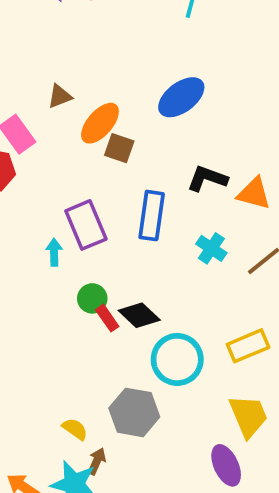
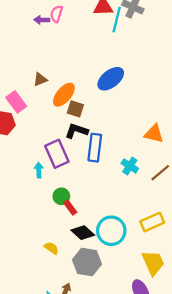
black L-shape: (207, 179) -> (77, 131), moved
black diamond: (139, 315) -> (83, 233), moved
yellow semicircle: (75, 429) -> (51, 248), moved

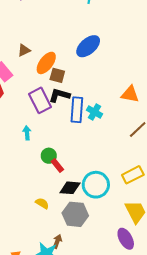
purple rectangle: (57, 154) -> (40, 100), moved
cyan cross: (130, 166) -> (94, 112), moved
black diamond: (83, 233) -> (70, 188), turned -35

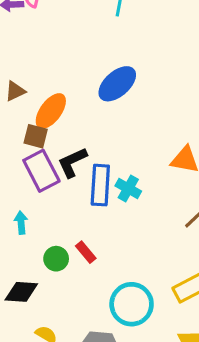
brown square: (57, 75) -> (36, 136), moved
black L-shape: (59, 95) -> (72, 162), turned -40
red rectangle: (57, 165) -> (86, 252), moved
black diamond: (70, 188) -> (21, 292), moved

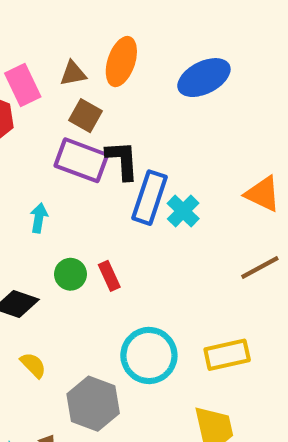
brown triangle: (15, 91) -> (73, 73), moved
orange ellipse: (51, 111) -> (121, 62), moved, turned -33
black L-shape: (72, 162) -> (122, 160), turned 96
purple rectangle: (41, 171) -> (81, 160), turned -57

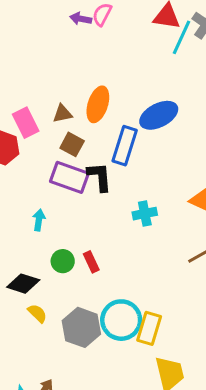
blue rectangle: (150, 198) -> (125, 146), moved
cyan cross: (183, 211) -> (145, 214), turned 35
yellow rectangle: (227, 355) -> (149, 328), moved, turned -60
yellow semicircle: (33, 365) -> (37, 313), moved
gray hexagon: (93, 404) -> (81, 327), moved

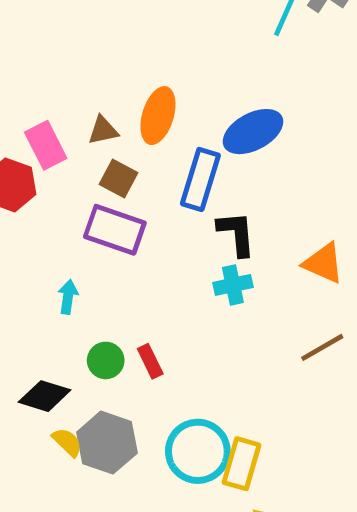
black L-shape: (100, 177) -> (236, 234), moved
gray hexagon: (81, 327) -> (107, 443), moved

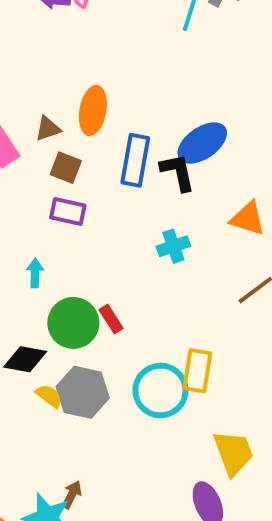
blue ellipse: (253, 132) -> (202, 143), moved
purple rectangle: (115, 230) -> (68, 211), size x0.7
black L-shape: (236, 234) -> (178, 172), moved
green circle: (106, 360) -> (73, 323), size x1.6
yellow rectangle: (241, 464) -> (197, 371), moved

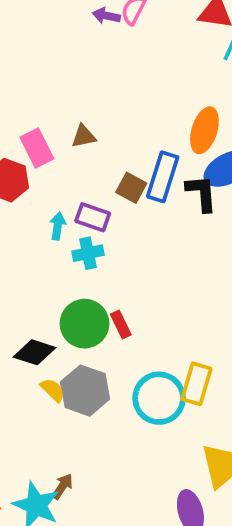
orange ellipse: (93, 110) -> (204, 130), moved
brown square: (66, 168) -> (131, 188), moved
cyan cross: (173, 246) -> (88, 253), moved
cyan arrow: (35, 273) -> (58, 226), moved

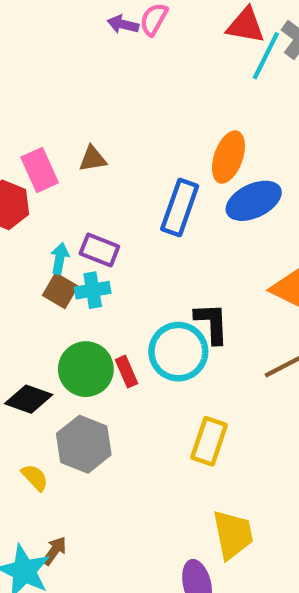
brown square: (131, 188) -> (60, 291), moved
black L-shape: (202, 193) -> (212, 323), moved
yellow semicircle: (53, 390) -> (35, 477), moved
cyan circle: (159, 398) -> (178, 352), moved

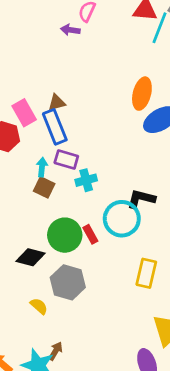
purple arrow: (123, 24) -> (70, 30), moved
blue rectangle: (180, 207) -> (55, 127), moved, turned -36
cyan cross: (93, 290) -> (86, 180), moved
black L-shape: (212, 323) -> (141, 199), turned -68

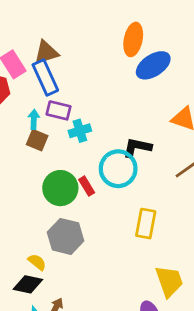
brown triangle: (57, 103) -> (46, 53), size x1.4
black diamond: (31, 257) -> (28, 284), moved

